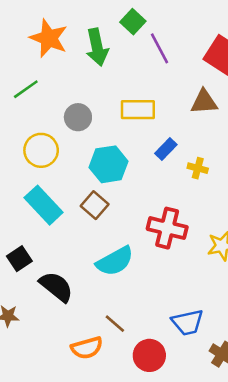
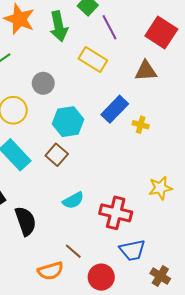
yellow rectangle: (138, 110) -> (93, 59), moved, turned 32
blue rectangle: (166, 149) -> (115, 109), size x1.5
red cross: (167, 228) -> (116, 213), moved
cyan semicircle: (115, 261) -> (73, 200), size x0.7
black semicircle: (56, 287) -> (26, 221), turned 32

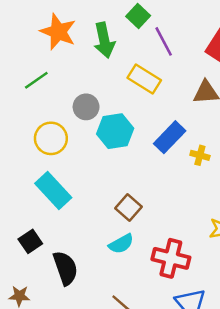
cyan hexagon: (68, 122) -> (115, 131), moved
brown square: (57, 155) -> (128, 207), moved

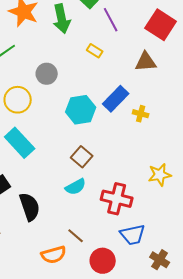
yellow rectangle: (144, 79) -> (95, 51), size x0.6
cyan hexagon: (115, 131) -> (81, 110), moved

